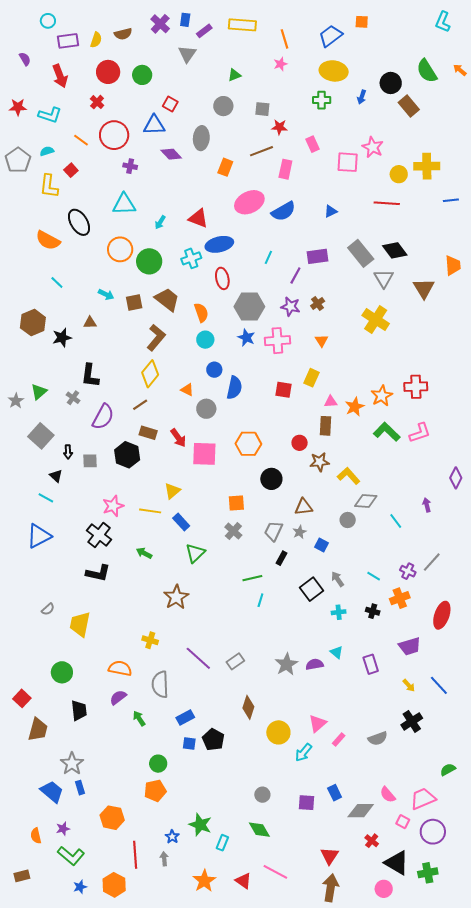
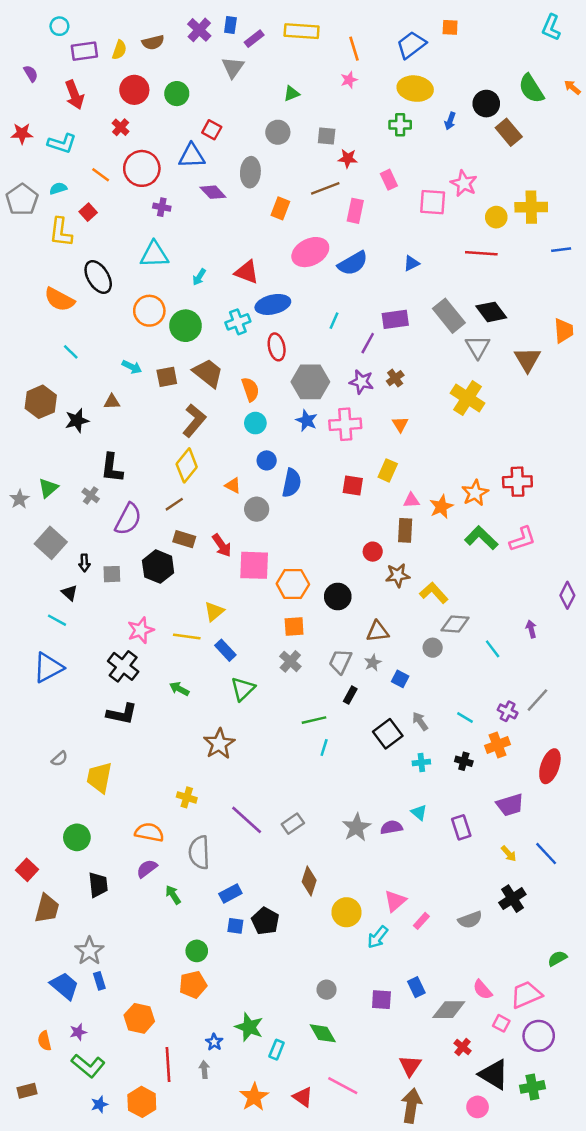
orange hexagon: (248, 444) -> (293, 584), moved

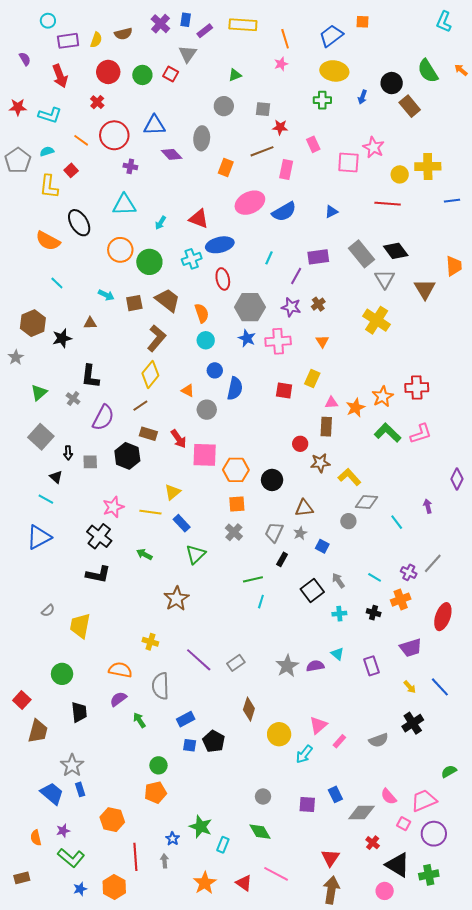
red square: (212, 130) -> (171, 74), moved
gray star: (20, 499) -> (16, 357), moved

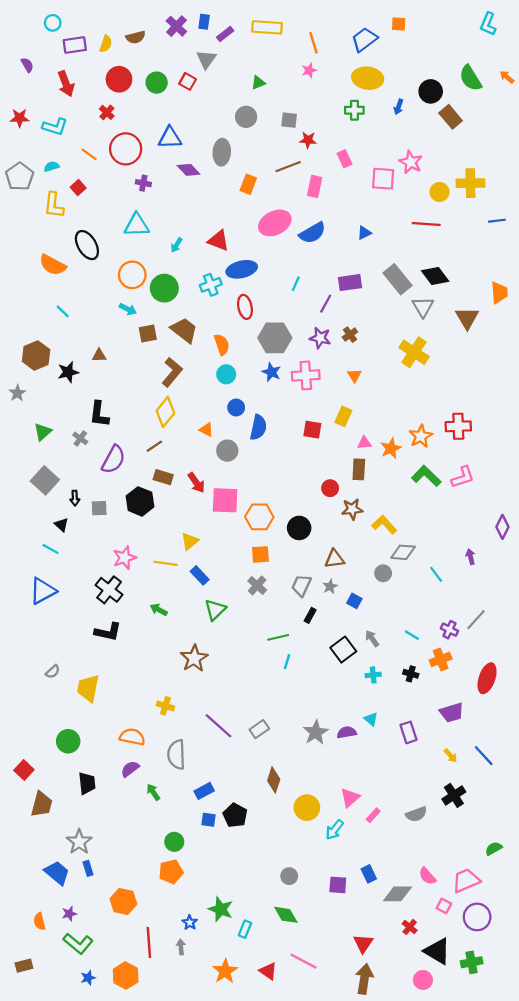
cyan arrow: (106, 295) -> (128, 309), moved

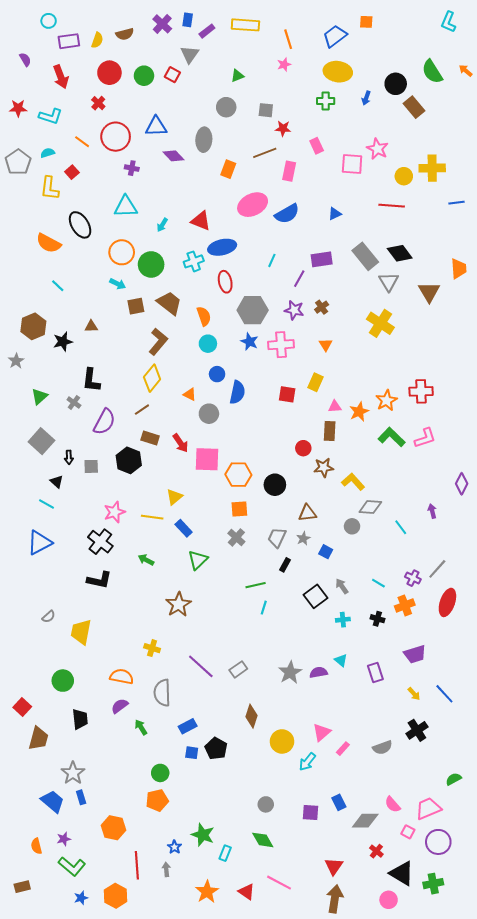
red ellipse: (487, 678) -> (447, 602), moved

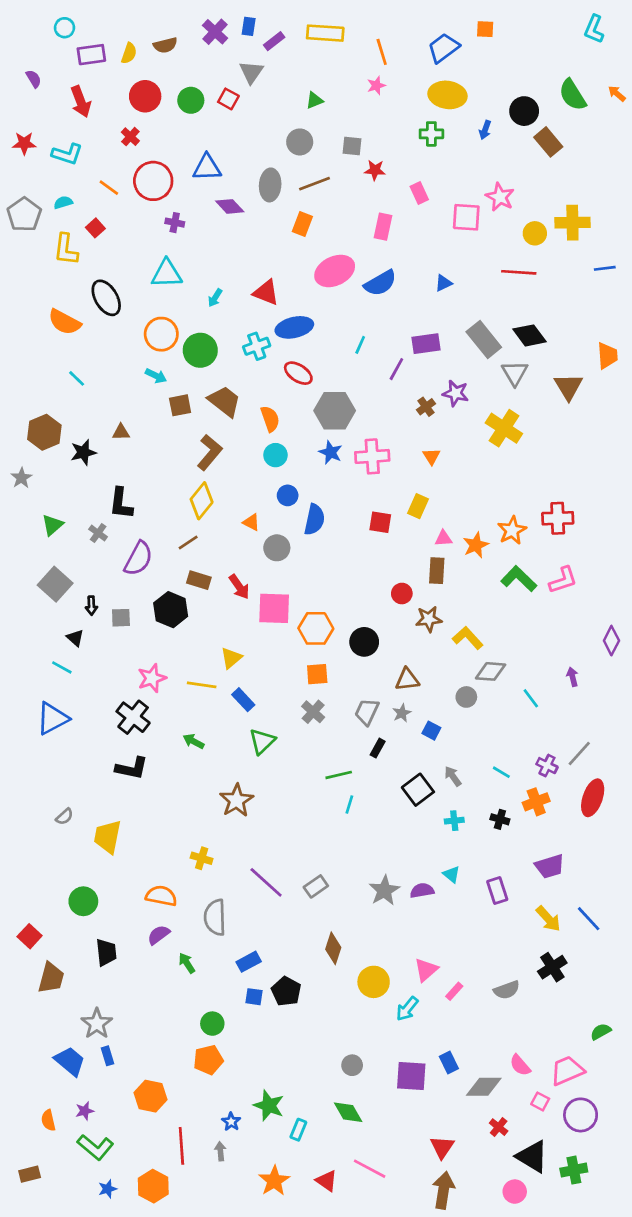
brown line: (265, 153) -> (314, 184), moved
red ellipse: (225, 282) -> (298, 373), turned -45
purple star: (294, 310) -> (456, 393), moved
yellow arrow: (414, 694) -> (548, 919), size x1.5
purple square: (310, 813) -> (411, 1076), size x1.4

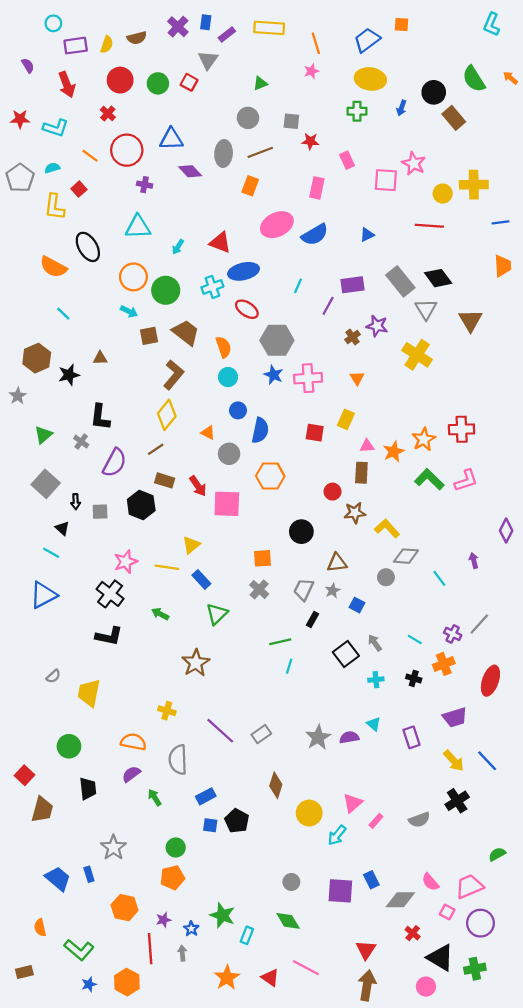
orange trapezoid: (607, 356) -> (503, 266), moved
orange hexagon: (316, 628) -> (270, 476), moved
red ellipse: (593, 798) -> (490, 681), moved
gray star: (97, 1024) -> (113, 847), moved
purple star: (85, 1111) -> (163, 920), moved

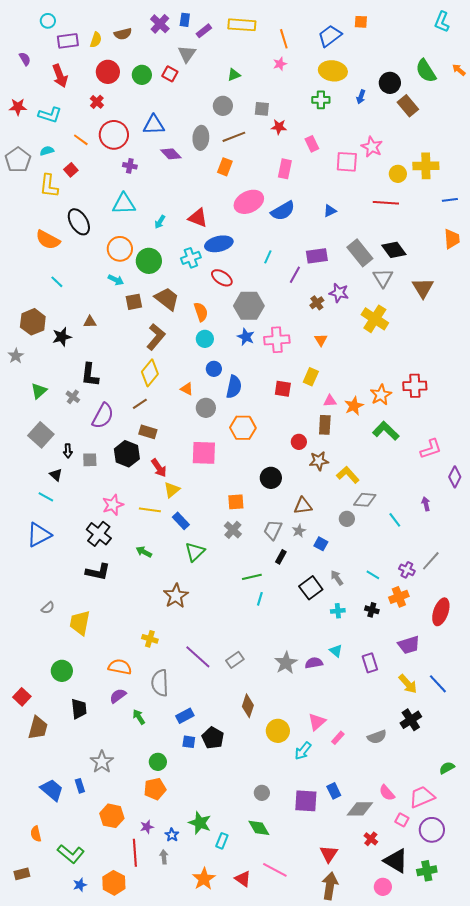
pink L-shape: (466, 480) -> (431, 449), moved
red arrow: (198, 486) -> (159, 468), moved

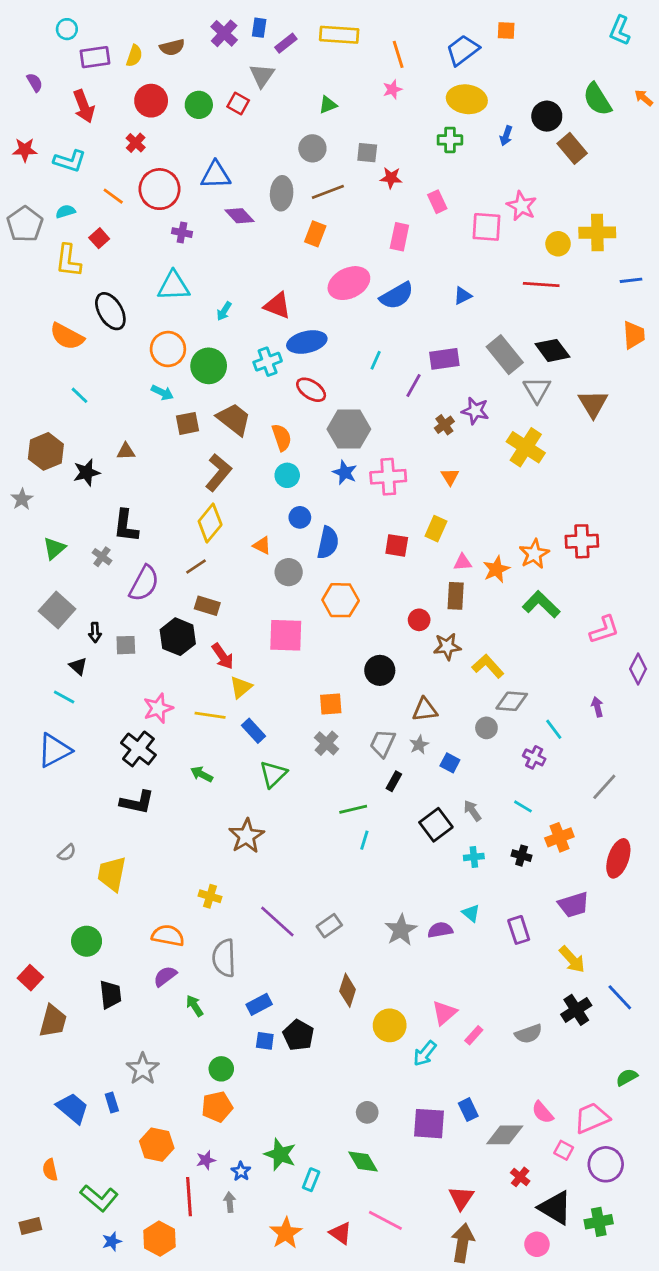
purple cross: (407, 570) -> (534, 757), moved
blue line: (438, 684) -> (620, 997), moved

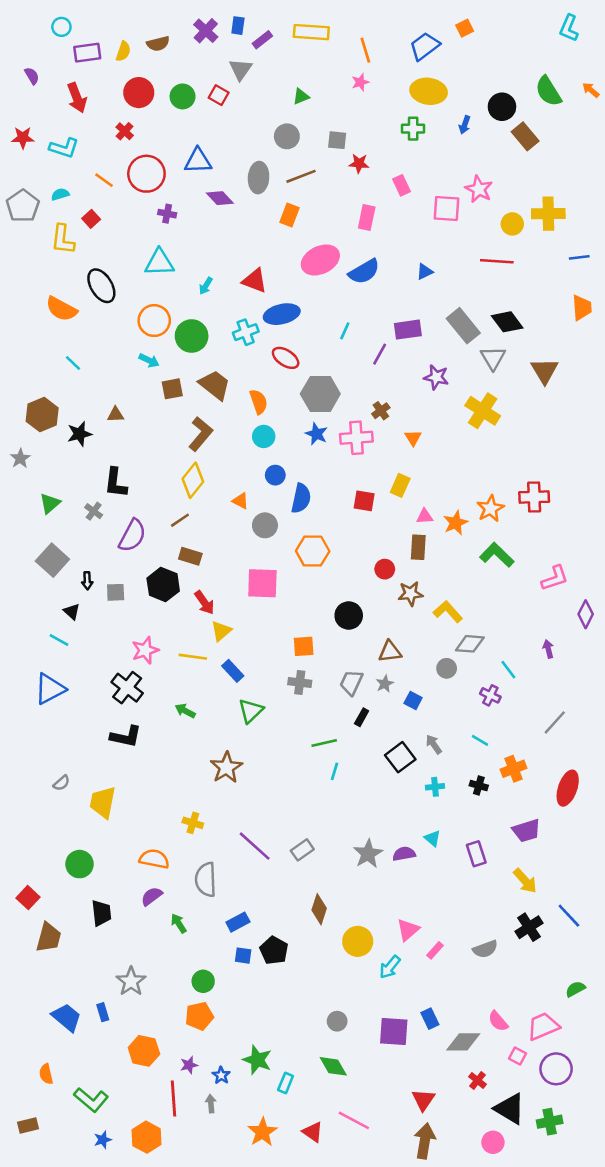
orange square: (506, 30) -> (465, 28), turned -30
brown cross: (444, 425) -> (381, 411), moved
gray cross: (326, 743) -> (300, 682), turned -35

